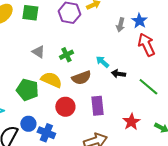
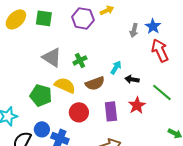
gray triangle: (38, 52) -> (52, 57), size x1.5
cyan arrow: (102, 62) -> (116, 67), turned 80
red star: (131, 122) -> (137, 105), moved

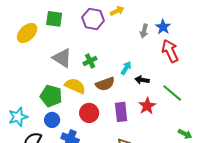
yellow ellipse: (16, 19) -> (27, 33), moved
blue circle: (42, 129) -> (52, 120), moved

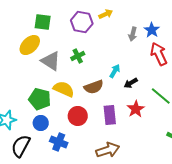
yellow ellipse: (27, 33) -> (30, 45), moved
green cross: (90, 61) -> (78, 56), moved
black arrow: (142, 80) -> (131, 83), turned -40

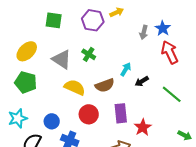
yellow ellipse: (30, 45) -> (27, 51), moved
green cross: (78, 56) -> (89, 54), turned -32
green pentagon: (40, 99) -> (26, 82), moved
red star: (136, 109) -> (143, 127), moved

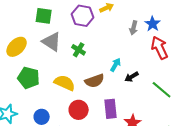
gray triangle: (62, 59) -> (52, 42), moved
green pentagon: (26, 82) -> (29, 78), moved

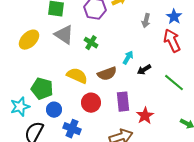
blue star: (153, 24) -> (174, 17), moved
green pentagon: (29, 78) -> (42, 89), moved

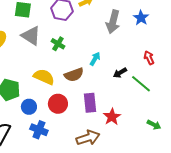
gray arrow: (146, 21) -> (113, 22), size x1.6
red arrow: (172, 41) -> (149, 58), moved, size x0.6
black arrow: (144, 70) -> (120, 73), moved
blue circle: (54, 110) -> (29, 107), moved

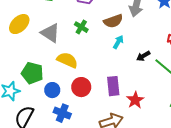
gray triangle: (31, 36) -> (50, 33), moved
brown semicircle: (74, 75) -> (113, 21), moved

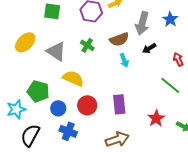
cyan arrow: (118, 42) -> (124, 60), turned 128
black arrow: (143, 56) -> (149, 48), moved
red star: (135, 100) -> (156, 118), moved

